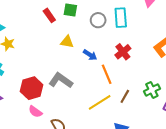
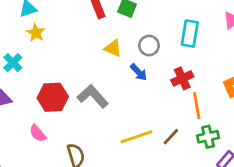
gray circle: (98, 20) -> (149, 46), moved
orange line: (107, 74) -> (197, 106), moved
pink semicircle: (35, 112) -> (38, 133), moved

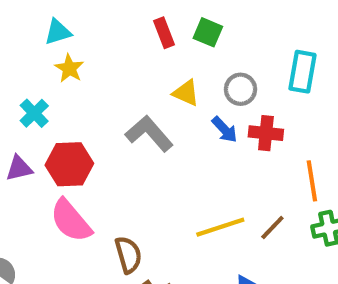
red cross: (182, 78) -> (266, 133), moved, turned 30
gray L-shape: (93, 96) -> (149, 134), moved
red hexagon: (53, 97) -> (69, 164), moved
pink semicircle: (38, 133) -> (71, 221), size x1.6

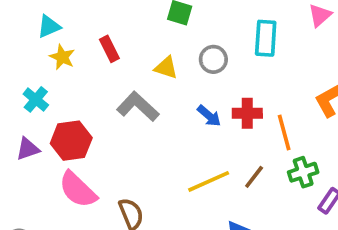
red rectangle: (164, 33) -> (109, 49), moved
blue arrow: (225, 130) -> (209, 116), moved
red cross: (266, 133) -> (247, 113), moved

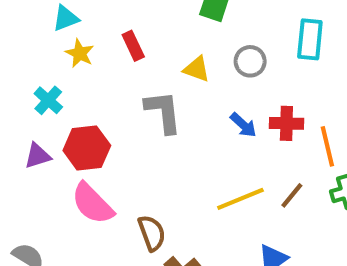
gray L-shape: (138, 106) -> (163, 112), turned 39

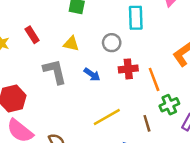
gray circle: (250, 61) -> (112, 43), moved
blue arrow: (243, 125) -> (92, 74), moved
brown line: (292, 195) -> (147, 123), moved, turned -49

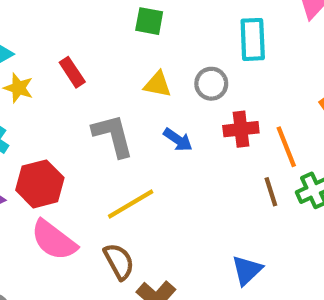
yellow triangle: (71, 44) -> (158, 84), moved
yellow line: (107, 117) -> (131, 204), moved
brown line: (147, 123) -> (271, 192), moved

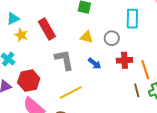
red rectangle: (72, 72) -> (47, 29), size x1.5

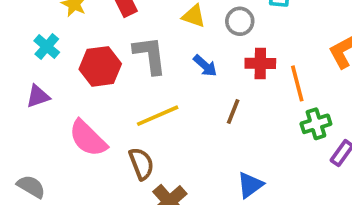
red hexagon: (29, 81) -> (100, 66), moved
brown line: (137, 90) -> (233, 111), moved, turned 32

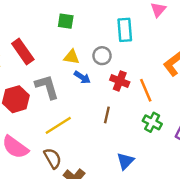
red cross: (260, 63) -> (120, 81), turned 30
blue arrow: (205, 66) -> (82, 77), moved
green cross: (316, 124) -> (152, 122), moved, turned -36

